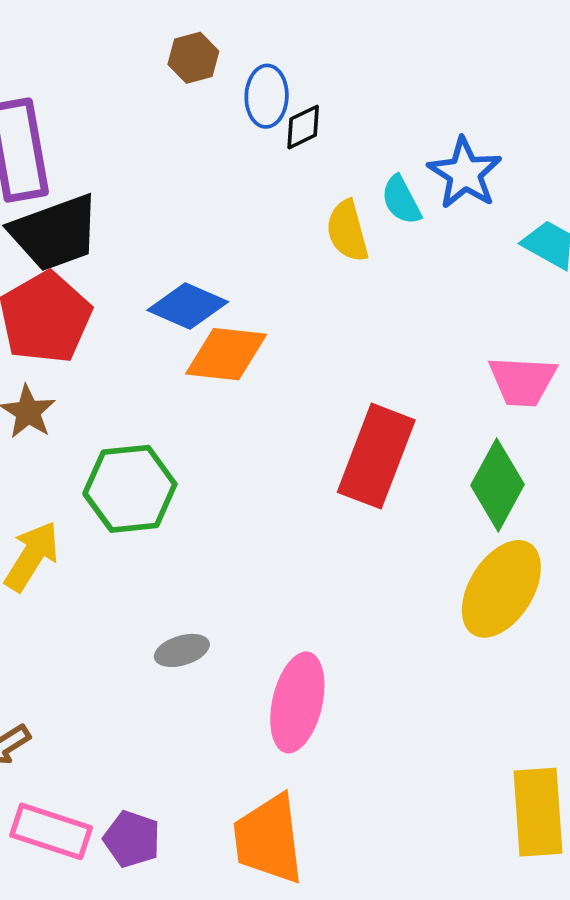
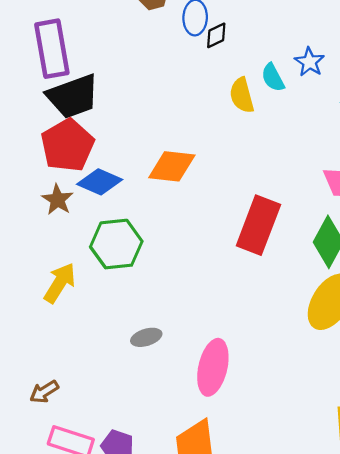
blue star: (465, 173) -> (309, 62), size x0.7
blue diamond: (188, 306) -> (100, 182), moved

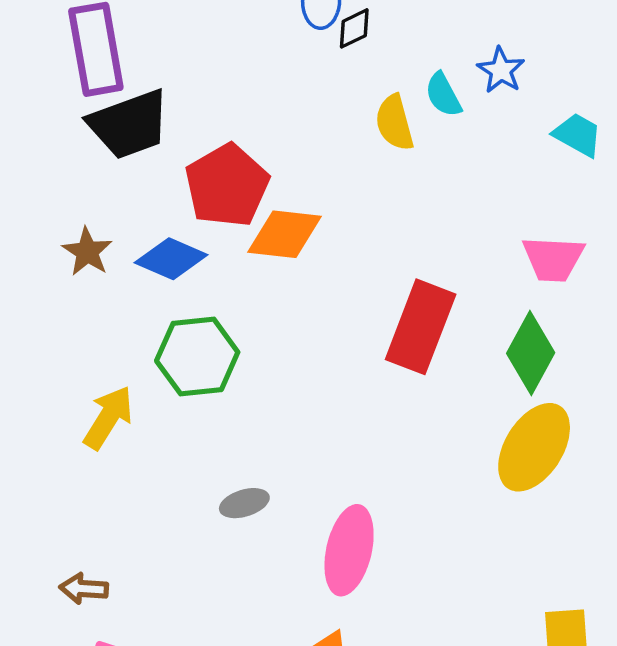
red pentagon: (67, 145) -> (227, 185), moved
brown star: (57, 200) -> (87, 252), moved
brown arrow: (44, 392) -> (84, 589), turned 36

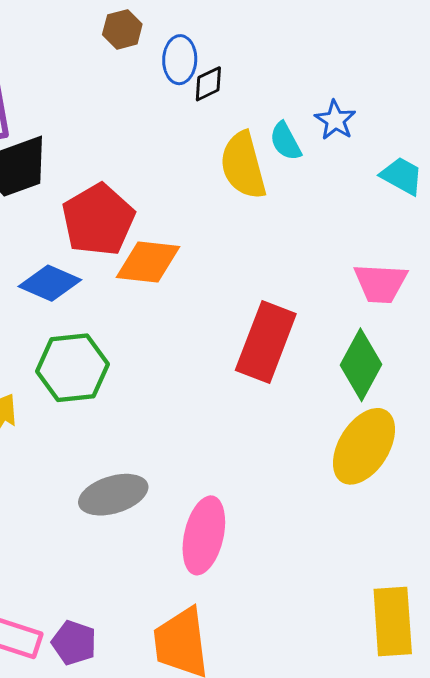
yellow semicircle: (394, 123) -> (243, 165), size x1.4
gray ellipse: (244, 503) -> (113, 495), size x1.6

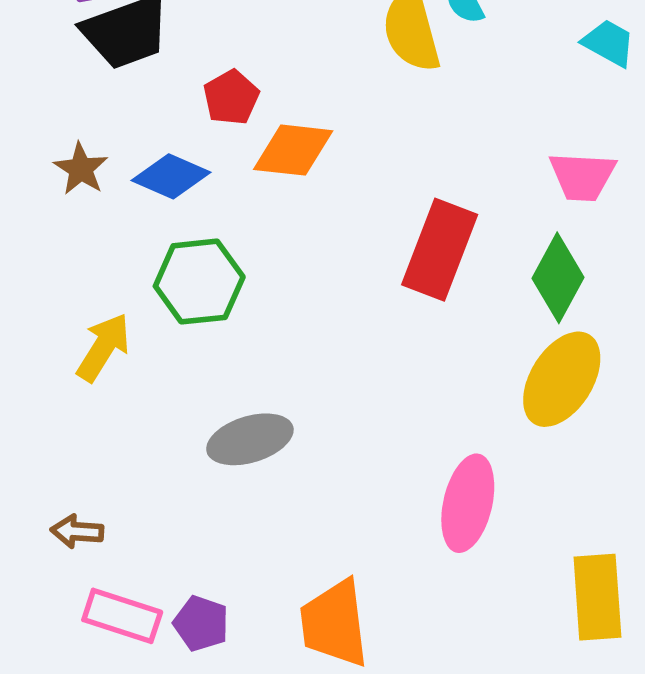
red pentagon: (98, 220) -> (231, 97), size x0.6
pink ellipse: (204, 535) -> (468, 503), moved

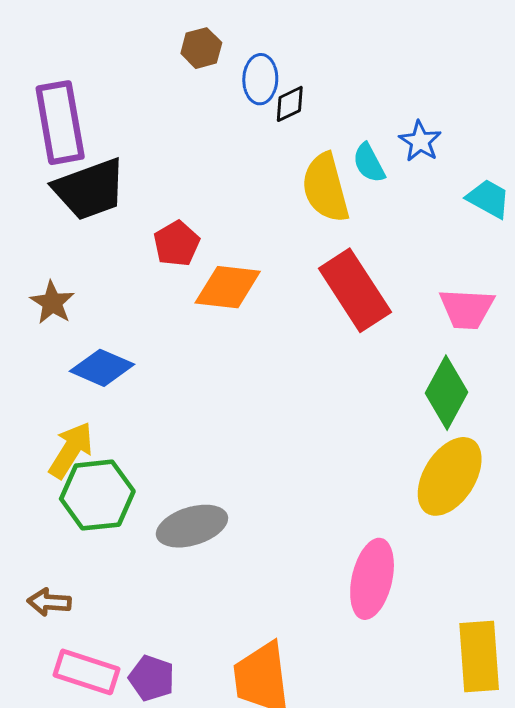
blue diamond: (171, 176) -> (102, 368), moved
red rectangle: (440, 250) -> (355, 290), moved, turned -54
green hexagon: (199, 282) -> (97, 495), moved

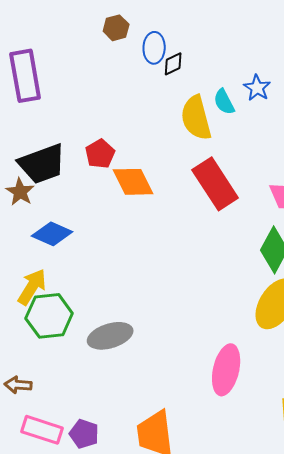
black trapezoid: (90, 189) -> (42, 164), moved
orange diamond: (228, 287) -> (133, 182), turned 57

